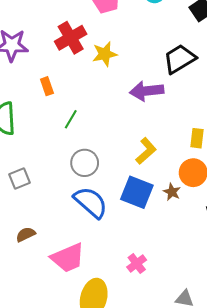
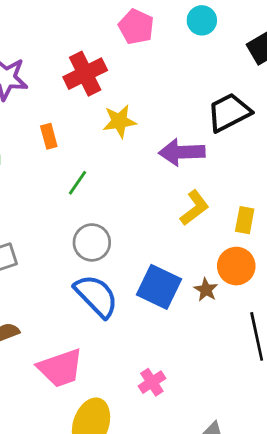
yellow star: (105, 54) -> (119, 121), moved
yellow L-shape: (146, 151) -> (194, 208), moved

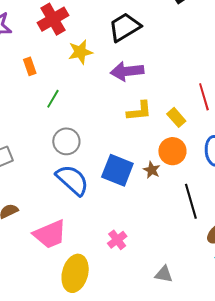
black trapezoid: (229, 112) -> (125, 27), moved
yellow L-shape: (194, 208) -> (139, 111), turned 36
yellow rectangle: (245, 220) -> (176, 117), turned -48

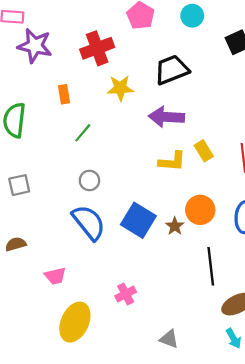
yellow rectangle: (176, 117) -> (204, 151), moved
gray circle: (66, 141) -> (89, 180), size x0.7
pink trapezoid: (50, 234) -> (55, 276), size x0.6

